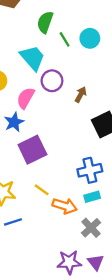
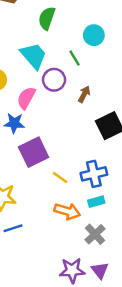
green line: (65, 39) -> (75, 58), moved
blue star: (14, 122) -> (14, 123), turned 30
yellow line: (42, 190) -> (60, 177), moved

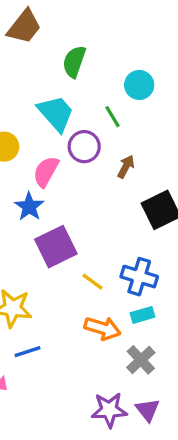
blue star: (14, 123) -> (29, 207), turned 30
blue cross: (94, 174) -> (139, 277), turned 30

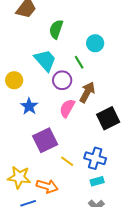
brown arrow: (126, 167) -> (87, 92), size x1.5
pink semicircle: (46, 172) -> (67, 108), moved
blue star: (29, 207) -> (29, 106), moved
orange arrow: (103, 328) -> (47, 186), moved

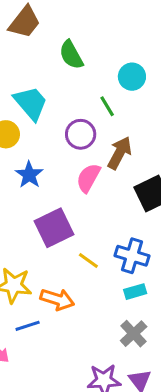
green semicircle: (56, 29) -> (71, 55), turned -48
cyan trapezoid: (45, 60) -> (31, 103), moved

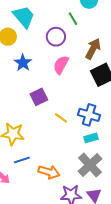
brown arrow: (120, 153) -> (93, 49), moved
purple square: (54, 228) -> (39, 97), size x0.7
orange arrow: (57, 299) -> (49, 172), moved
gray cross: (134, 334) -> (90, 165), size x1.4

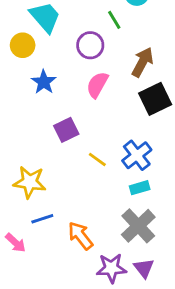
blue cross: (89, 115) -> (137, 155), turned 35
orange arrow: (49, 172) -> (80, 236), turned -145

